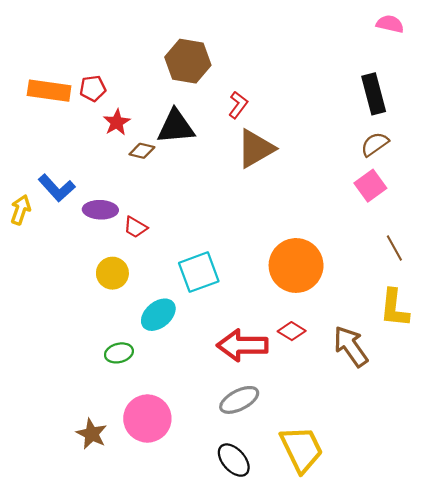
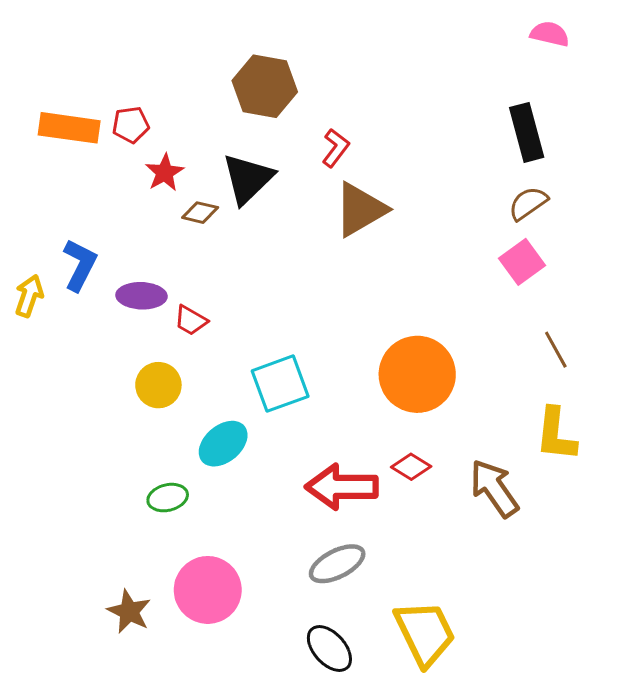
black triangle: (176, 127) -> (248, 179), turned -39
blue L-shape: (57, 188) -> (80, 265), turned -111

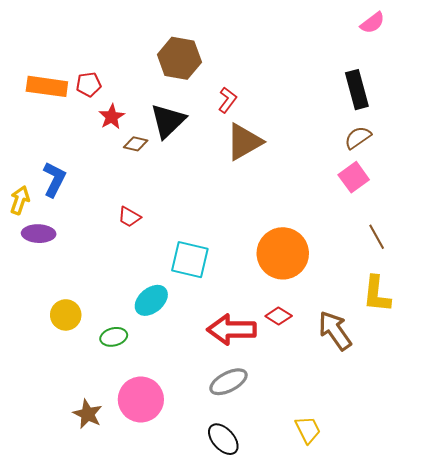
pink semicircle: (550, 34) -> (372, 23), turned 130
purple ellipse: (141, 296) -> (39, 234), moved
cyan square: (280, 384) -> (190, 260), turned 33
yellow circle: (158, 385) -> (66, 315), moved
yellow trapezoid: (425, 633) -> (308, 430), moved, size x0.6

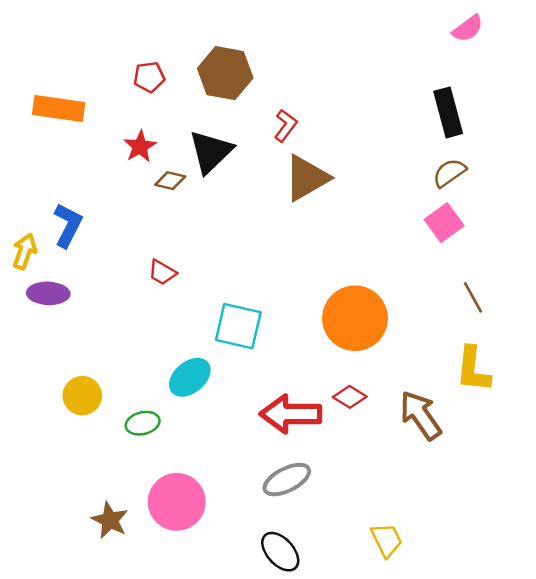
red pentagon: (89, 84) -> (149, 77), moved

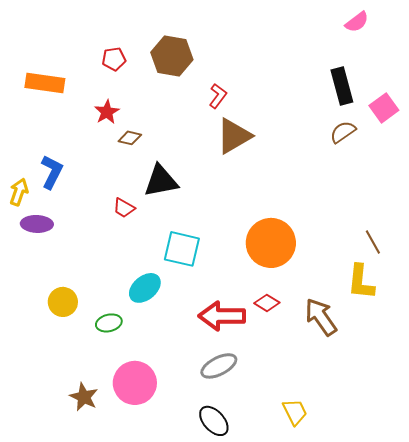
black triangle: (211, 152) -> (161, 181), moved, turned 33
pink square: (444, 223) -> (384, 108), moved
brown line: (473, 297) -> (373, 242), moved

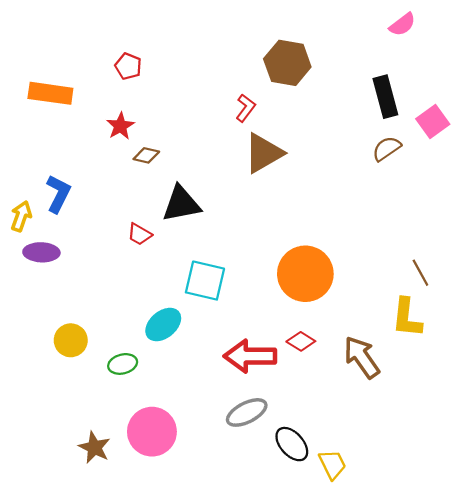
brown hexagon: (172, 56) -> (287, 63), moved
red pentagon: (114, 59) -> (128, 66), turned 30
black ellipse: (214, 421) -> (292, 444), moved

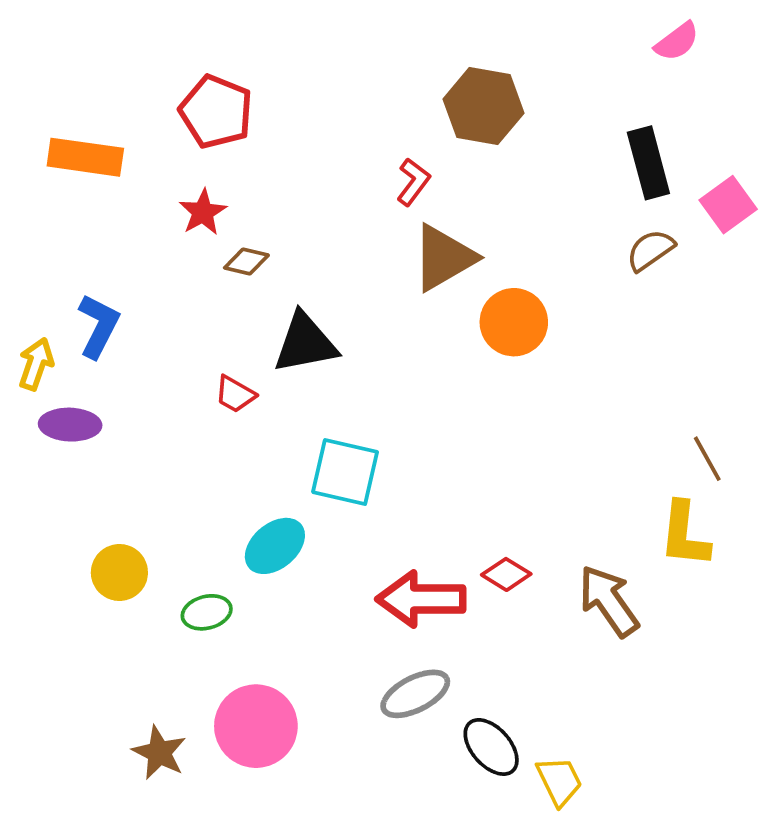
red pentagon: (128, 66) -> (216, 112), size x1.6
orange circle: (305, 274) -> (514, 322), moved, size x0.7

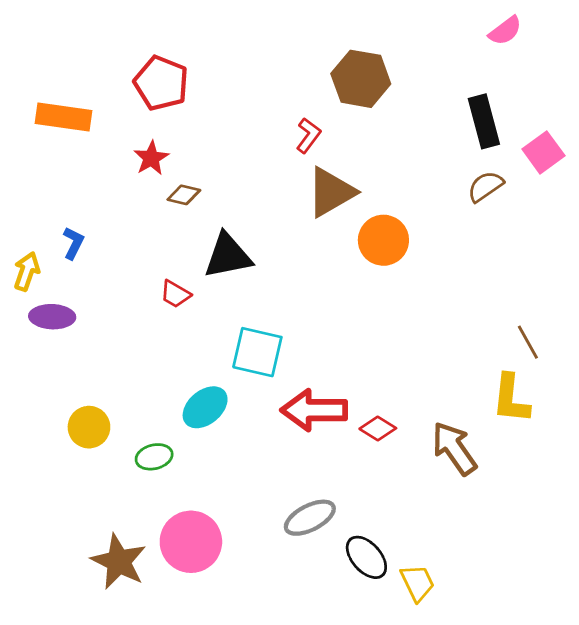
blue L-shape: (99, 326) -> (73, 243), size x0.7
red arrow: (421, 599) -> (314, 410), moved
brown star: (159, 753) -> (119, 562), size x1.4

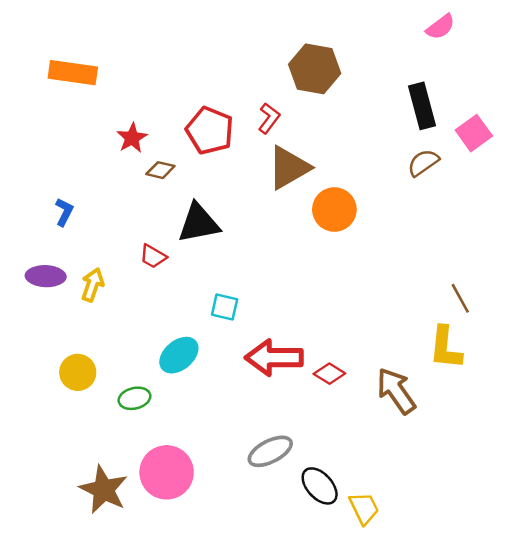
red pentagon: (161, 83) -> (210, 131), moved
orange rectangle: (63, 117) -> (73, 73), moved
yellow arrow: (27, 271) -> (93, 285), moved
cyan square: (257, 352) -> (225, 307), size x0.6

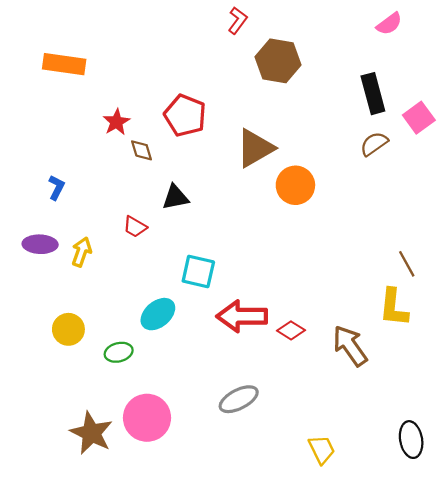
red L-shape: (269, 118) -> (238, 20), moved
brown diamond: (160, 170) -> (142, 150), turned 60
black triangle: (199, 223) -> (175, 197), size x0.7
cyan square: (225, 307) -> (198, 272), size x1.4
black ellipse: (320, 486) -> (411, 440), moved, turned 32

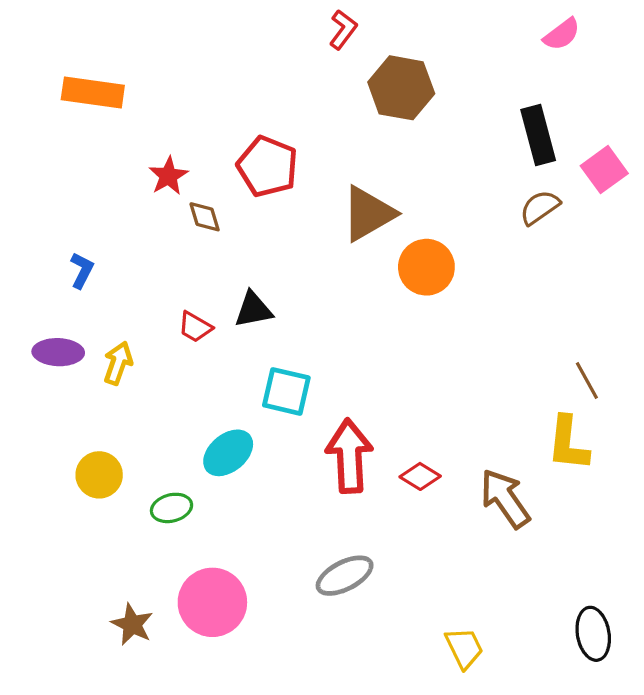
black triangle: (175, 197) -> (253, 310), moved
red arrow: (242, 316) -> (349, 456), turned 87
brown star: (91, 433) -> (132, 624), size x0.7

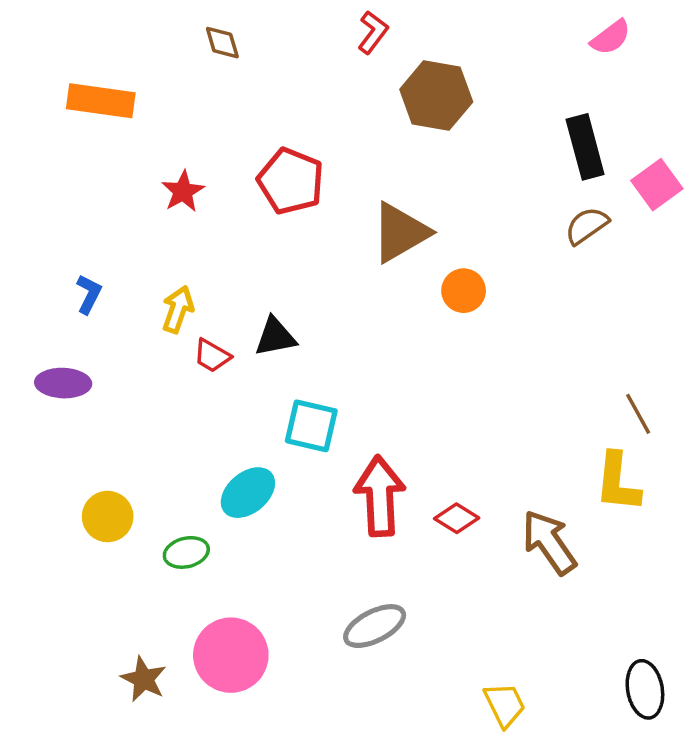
brown diamond: (205, 217) -> (222, 43), moved
orange circle: (426, 267) -> (464, 291), size x0.7
yellow arrow: (118, 363) -> (178, 309), moved

